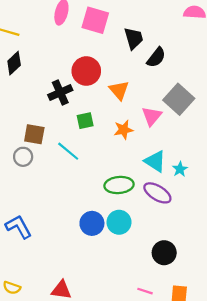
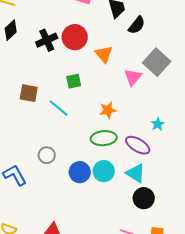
black cross: (60, 92) -> (47, 40), moved
orange star: (124, 130) -> (108, 110), moved
gray circle: (23, 157) -> (47, 155), moved
cyan triangle: (155, 161) -> (136, 173), moved

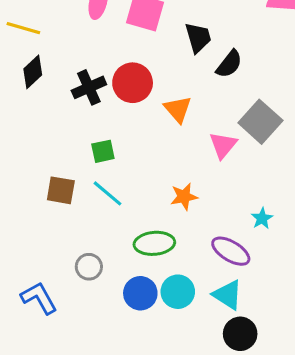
green square: (74, 81) -> (103, 151), moved
brown square: (29, 93) -> (61, 190), moved
green ellipse: (104, 138) -> (154, 243), moved

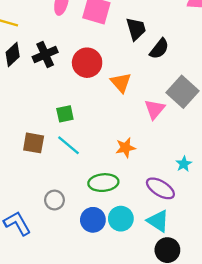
black cross: (89, 87) -> (45, 55), moved

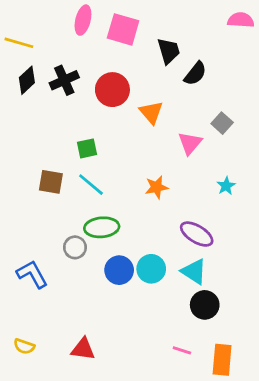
gray square: (183, 92) -> (222, 123), size x0.6
cyan star: (184, 164) -> (226, 186), moved
green ellipse: (103, 183) -> (102, 227), moved

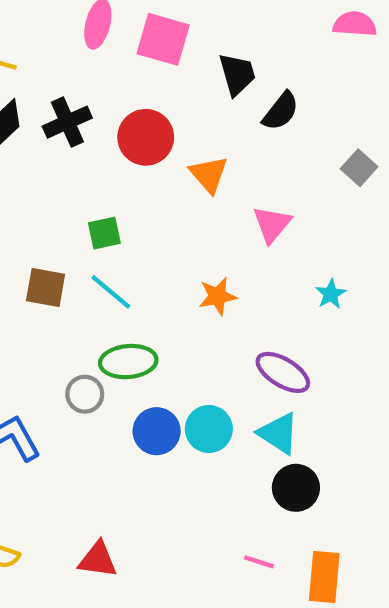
gray square: (222, 123) -> (359, 168), moved

